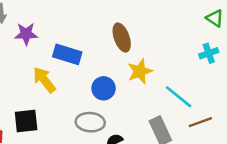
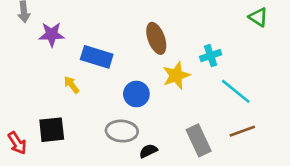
cyan cross: (209, 53) -> (211, 56), moved
yellow arrow: (44, 80) -> (72, 85), size x0.6
cyan line: (179, 97) -> (236, 91), moved

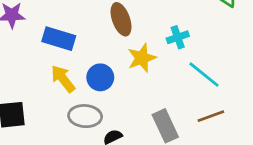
yellow arrow: (72, 85) -> (63, 79), moved, size x1.5

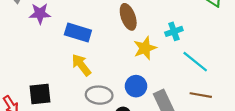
blue circle: (100, 77) -> (136, 86), moved
brown line: (211, 116) -> (201, 95), turned 30

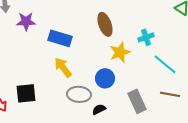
blue circle: (136, 86) -> (105, 78), moved

